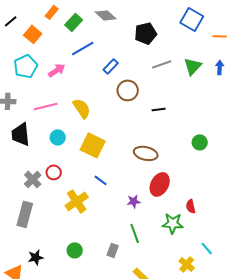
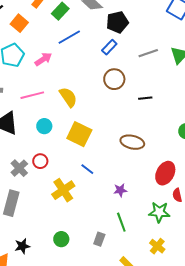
black pentagon: (146, 33) -> (117, 22), moved
blue rectangle: (111, 66) -> (109, 47), moved
red ellipse: (160, 184) -> (165, 173), moved
yellow cross: (187, 264) -> (157, 246), moved

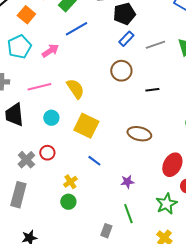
blue rectangle: (109, 47) -> (126, 39), moved
yellow cross: (63, 190) -> (70, 182), size x0.6
green star: (159, 212) -> (166, 204), turned -30
green circle: (61, 239) -> (68, 202), moved

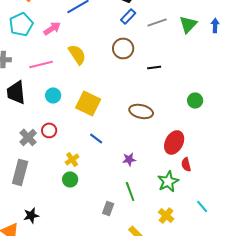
yellow semicircle: (75, 89) -> (77, 54), moved

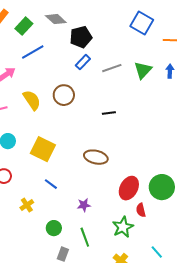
brown circle: (123, 48) -> (64, 95), moved
green circle: (195, 100) -> (162, 187), moved, size x1.6
green circle: (70, 179) -> (54, 228), moved

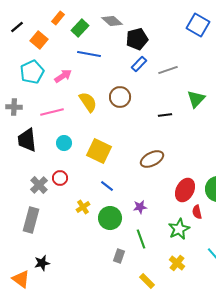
blue line: (33, 52) -> (89, 54), turned 40
green triangle: (143, 70) -> (196, 99), moved
brown ellipse: (96, 157) -> (152, 159), turned -40
green circle: (54, 228) -> (110, 218), moved, size x1.5

